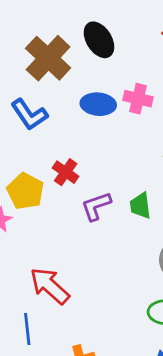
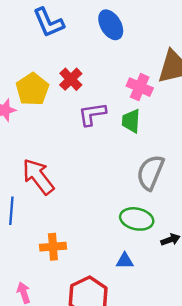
pink cross: (138, 99) -> (140, 87), moved
blue ellipse: (98, 104) -> (111, 25), turned 44

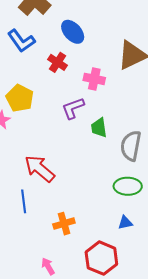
red cross: (71, 79) -> (58, 62), moved
pink cross: (140, 87) -> (94, 79), moved
green trapezoid: (131, 121) -> (99, 128), moved

